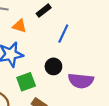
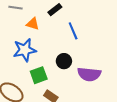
blue line: (63, 34) -> (73, 31), turned -48

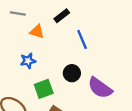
blue star: (25, 50) -> (28, 61), size x0.6
purple semicircle: (89, 74) -> (100, 88), turned 30

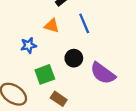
orange triangle: (37, 32) -> (52, 26), moved

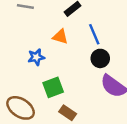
black circle: (74, 58) -> (100, 58), moved

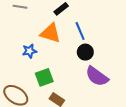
orange triangle: (60, 37) -> (51, 33), size x1.5

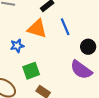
black circle: (85, 52) -> (88, 47), moved

